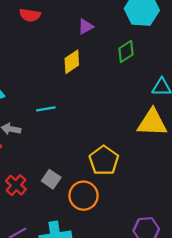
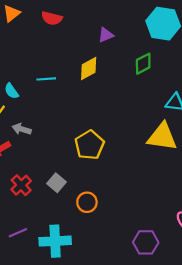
cyan line: (46, 109) -> (46, 79), moved
yellow pentagon: (104, 160) -> (89, 145), moved
orange circle: (83, 196) -> (87, 202), size x0.7

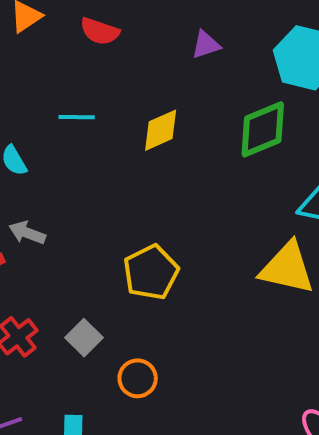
purple triangle: (106, 35) -> (206, 45), moved
green diamond: (143, 64) -> (263, 129), size x1.4
cyan line: (46, 79) -> (77, 117), moved

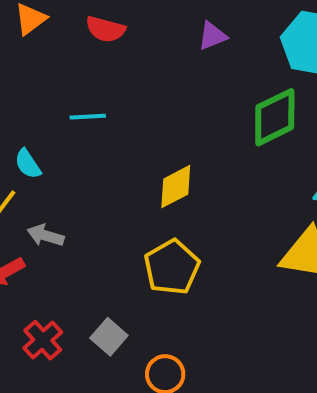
yellow diamond: (161, 130) -> (176, 187), moved

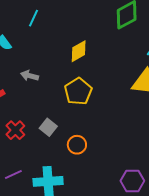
cyan line: (88, 117) -> (34, 18), turned -60
gray arrow: (45, 235) -> (30, 76), moved

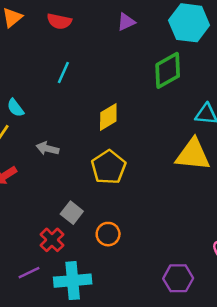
cyan line: (34, 18) -> (63, 73), moved
red cross: (15, 130) -> (52, 240), moved

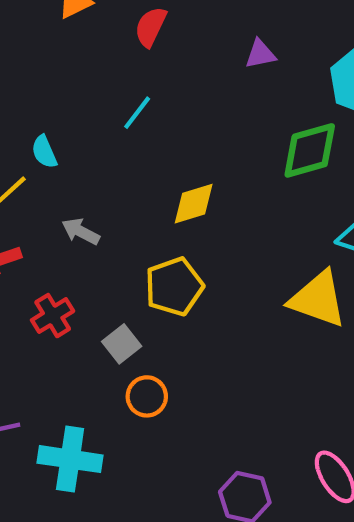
red semicircle: (59, 21) -> (151, 27), turned 90
gray square: (72, 213) -> (122, 344), moved
red cross: (52, 240) -> (53, 316), moved

